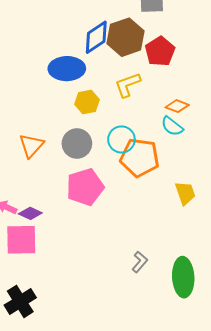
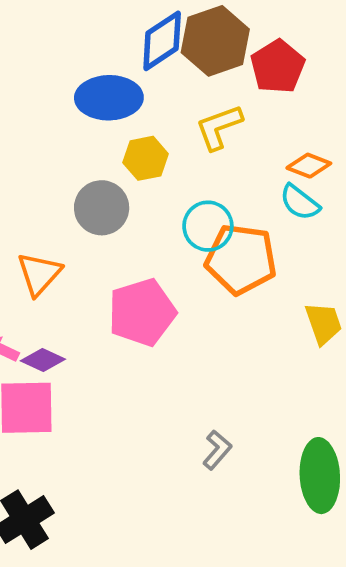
gray circle: (77, 143) -> (102, 208), moved
orange triangle: (31, 146) -> (39, 274), moved
gray L-shape: (140, 262) -> (217, 450), moved

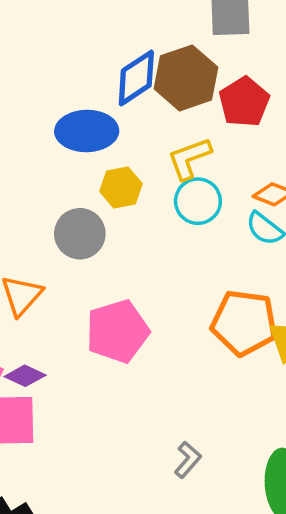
cyan circle: (208, 226) -> (198, 201), moved
orange pentagon: (241, 259) -> (244, 323), moved

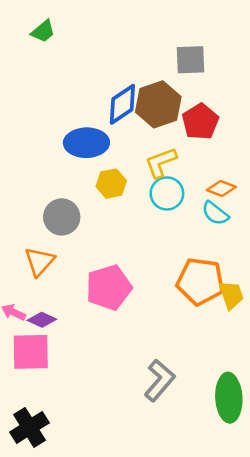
gray circle: (80, 234) -> (62, 217), moved
gray L-shape: (188, 460) -> (160, 380), size x1.6

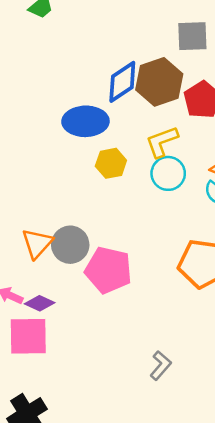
gray circle: (62, 217) -> (70, 245), moved
pink pentagon: (109, 288) -> (108, 270), turned 30
gray L-shape: (160, 380) -> (161, 366), size x0.7

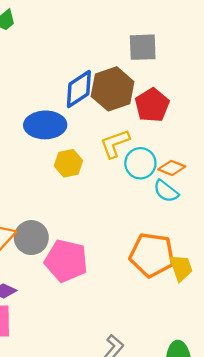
cyan circle: (168, 173) -> (140, 163), moved

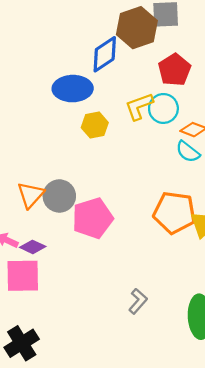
brown hexagon: (113, 89) -> (137, 28), moved
cyan circle: (140, 163) -> (163, 108), moved
pink pentagon: (66, 261) -> (93, 218), turned -30

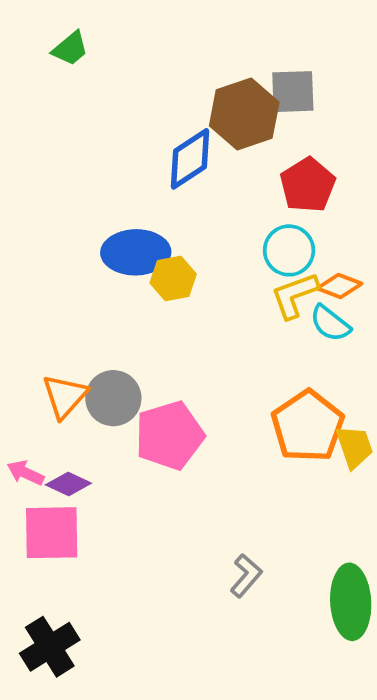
blue ellipse: (73, 89) -> (136, 252), moved
yellow L-shape: (139, 106) -> (295, 295), moved
orange pentagon: (174, 213) -> (308, 426), turned 30

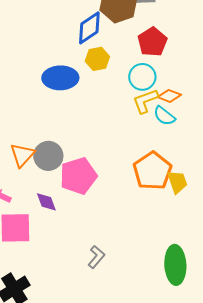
yellow hexagon: (173, 278) -> (97, 59), moved
purple diamond: (68, 484) -> (46, 202), moved, turned 45
gray L-shape: (246, 576) -> (96, 257), moved

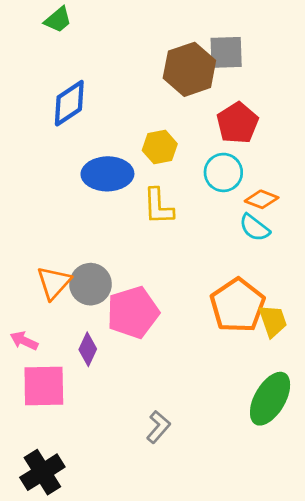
blue diamond: (89, 28) -> (69, 103), moved
yellow L-shape: (145, 101) -> (158, 206), moved, turned -72
purple diamond: (46, 202) -> (88, 349), turned 45
green ellipse: (175, 265) -> (270, 399), moved, turned 33

